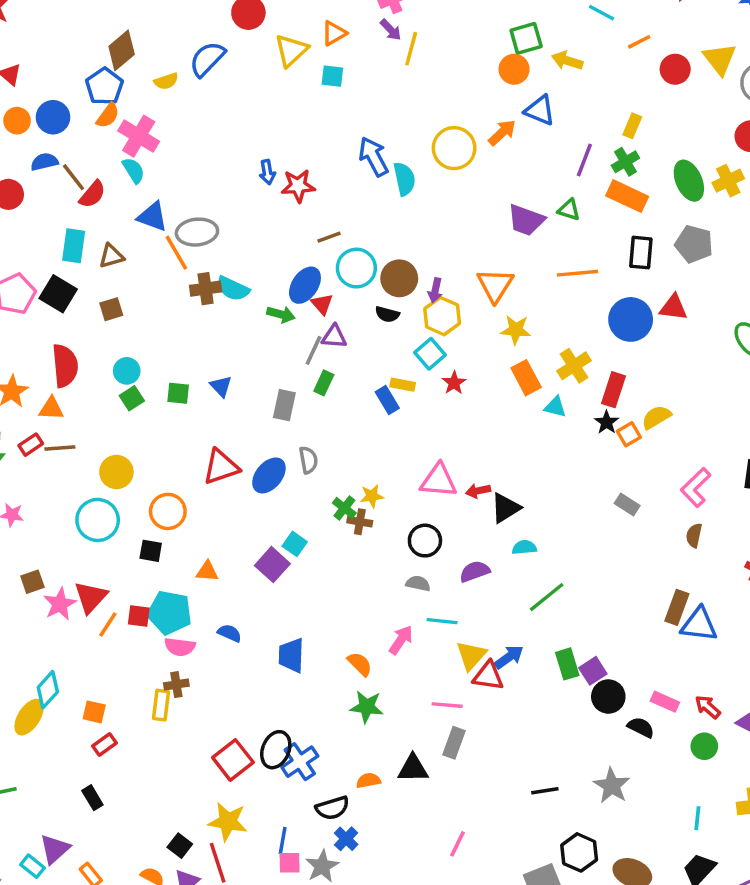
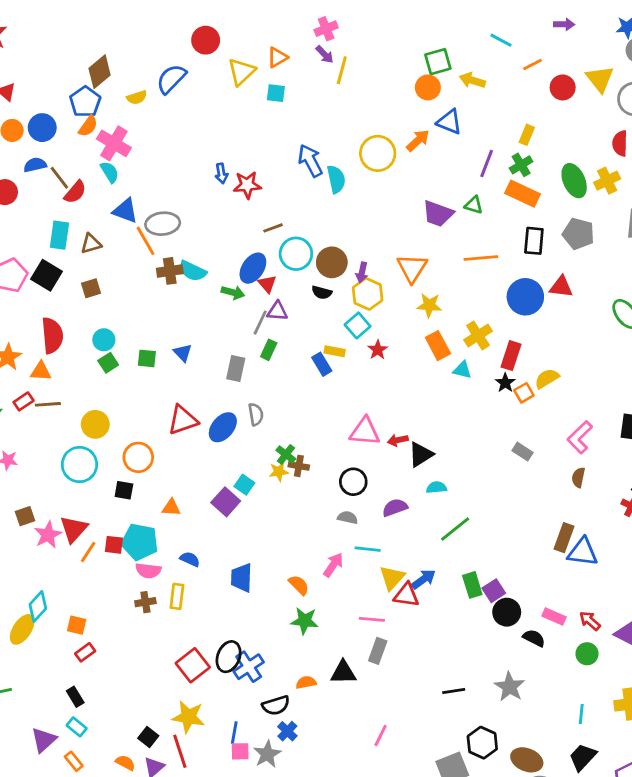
yellow star: (372, 496) -> (279, 472), moved
yellow rectangle: (161, 705) -> (177, 596), moved
cyan rectangle: (32, 866) -> (77, 727), moved

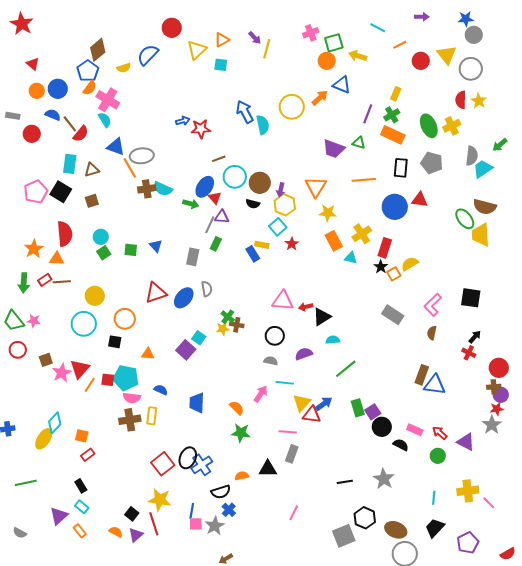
pink cross: (326, 29) -> (311, 33), moved
blue semicircle: (35, 165) -> (53, 115), turned 35
blue arrow: (221, 173) -> (183, 121), turned -96
gray rectangle: (522, 452) -> (393, 315), size x1.5
brown cross: (145, 602) -> (130, 420), size x1.5

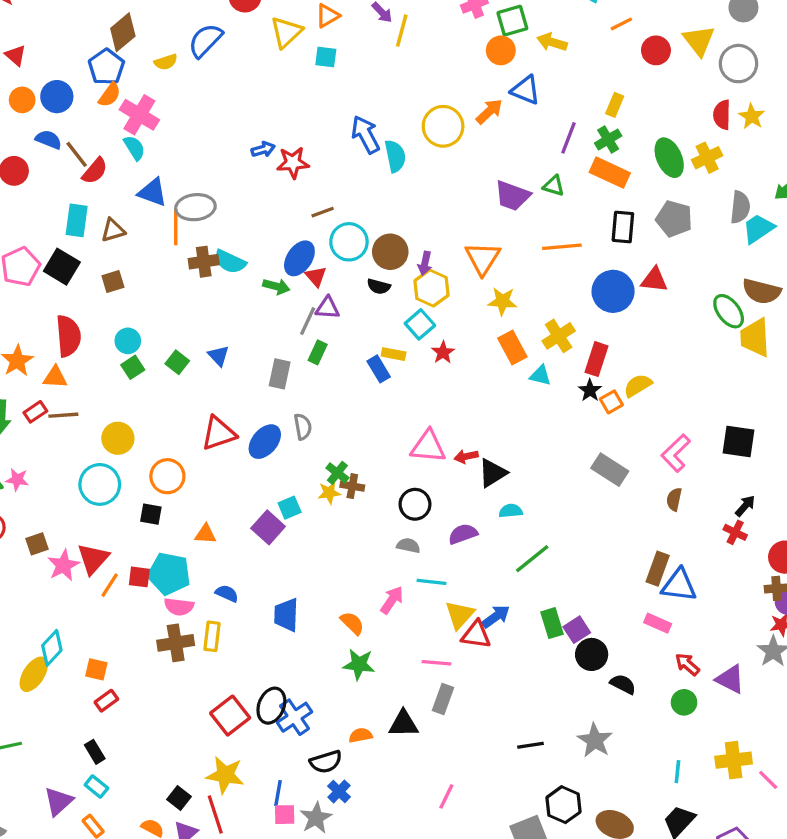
orange line: (130, 168) -> (176, 227), turned 30
green square: (131, 250) -> (177, 362), turned 32
cyan square: (199, 338) -> (290, 508), turned 32
pink rectangle: (415, 430) -> (658, 623), moved

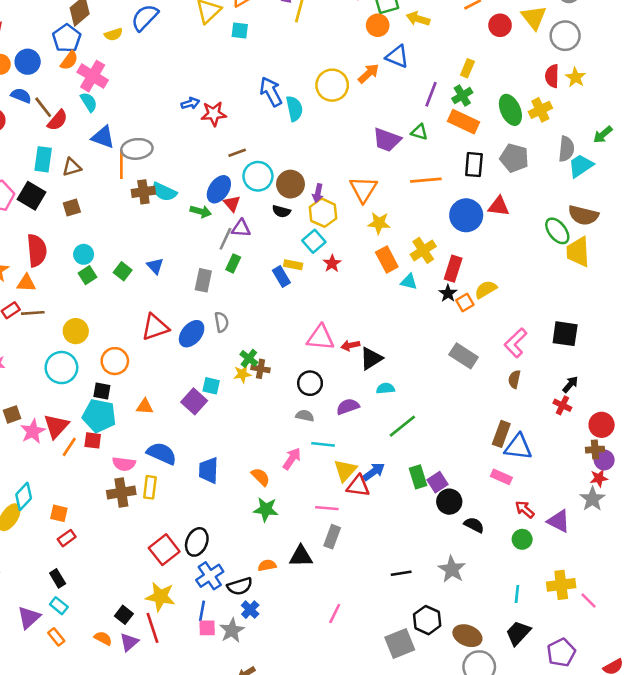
cyan square: (290, 508) -> (211, 386), turned 36
cyan pentagon: (169, 574) -> (99, 416), moved
blue semicircle: (227, 593) -> (162, 453), size x1.6
blue cross: (295, 717) -> (210, 576), moved

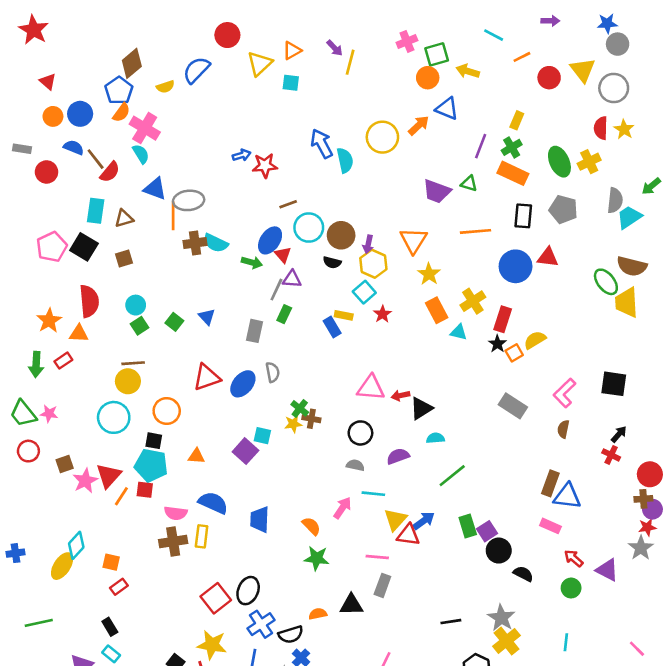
yellow star: (379, 223) -> (429, 274), turned 30
brown line: (33, 313) -> (133, 363), moved
yellow cross: (561, 585) -> (506, 641), moved, turned -32

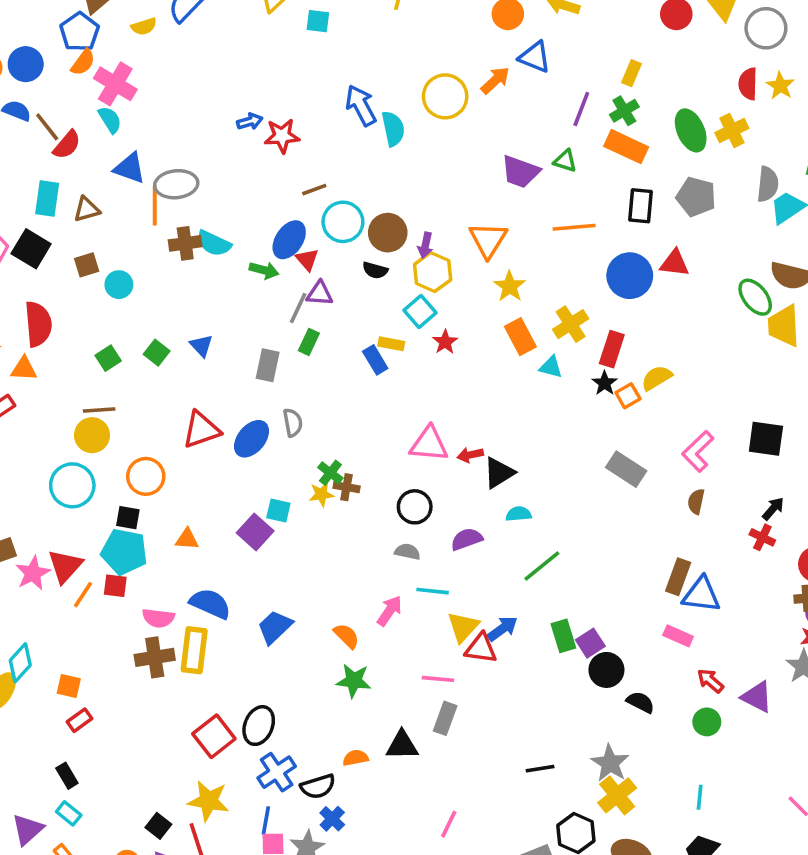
cyan circle: (136, 305) -> (119, 285), moved
blue trapezoid: (260, 520) -> (275, 627), turned 44
yellow rectangle: (202, 536) -> (194, 650), size x1.4

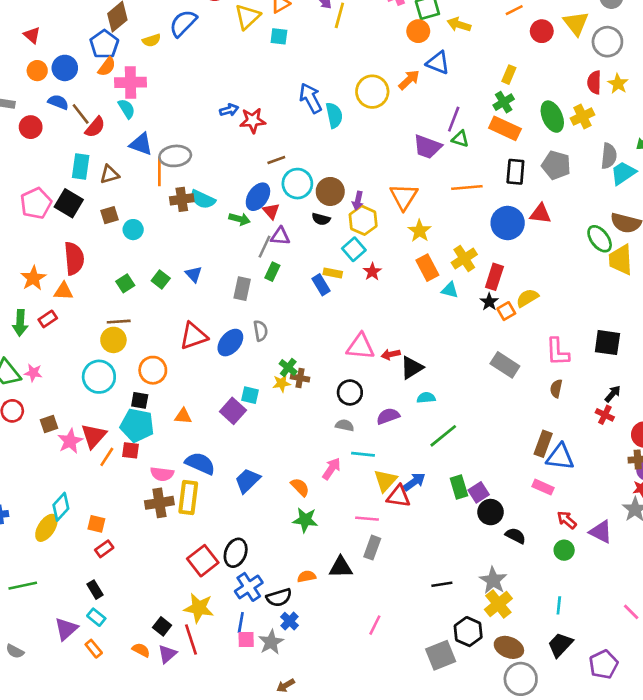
pink cross: (115, 84) -> (130, 82), turned -32
purple line: (581, 109) -> (454, 119), moved
pink L-shape: (698, 451) -> (558, 352), turned -48

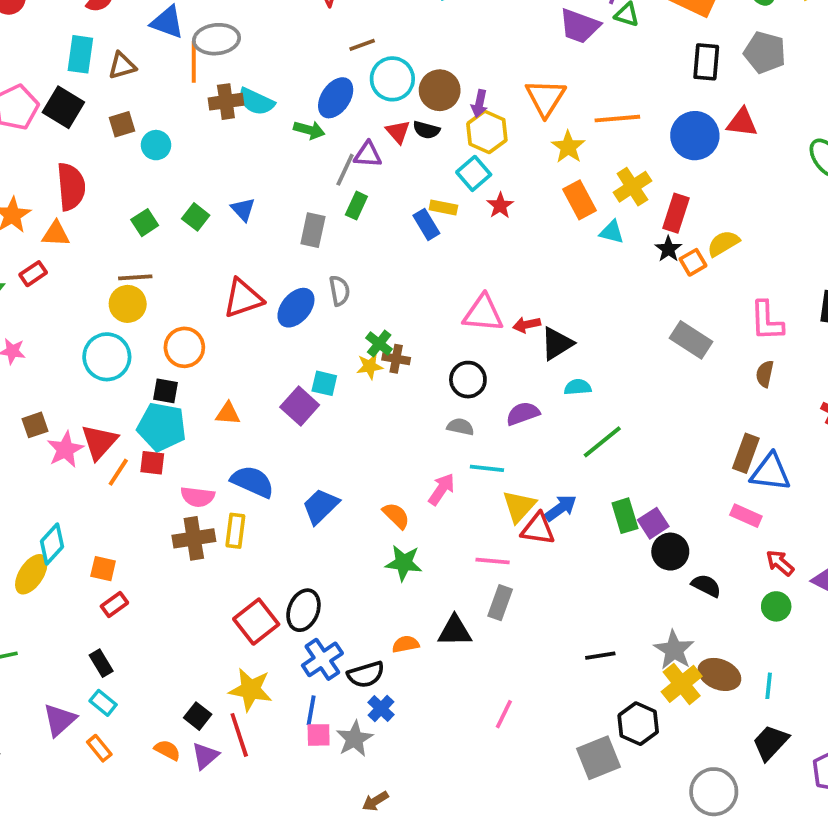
orange line: (467, 188) -> (617, 119), moved
red triangle: (271, 211) -> (398, 132), moved
yellow rectangle: (188, 498) -> (235, 531), size x0.7
brown ellipse: (509, 647) -> (719, 674), moved

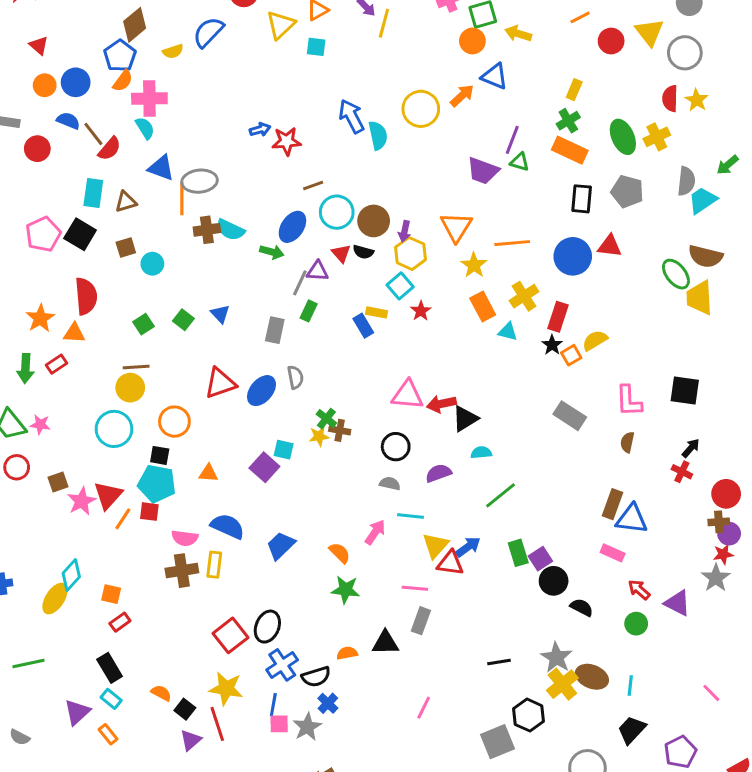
red arrow: (527, 325) -> (441, 404), size x1.4
black rectangle: (101, 663) -> (110, 668), size x1.4
orange semicircle: (167, 750) -> (161, 693), moved

